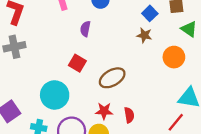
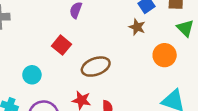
cyan circle: (55, 95) -> (32, 75), size x0.6

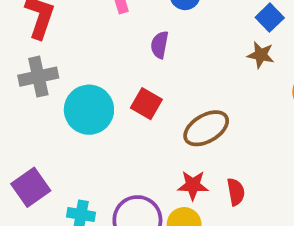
cyan circle: (32, 75) -> (89, 110), moved, size x1.6

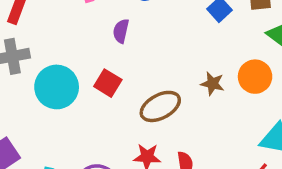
brown star: (261, 55) -> (212, 84), moved

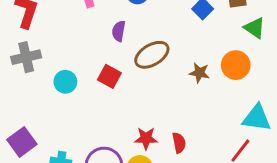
cyan circle: (57, 87) -> (65, 82), size x0.6
brown ellipse: (160, 106) -> (152, 55), moved

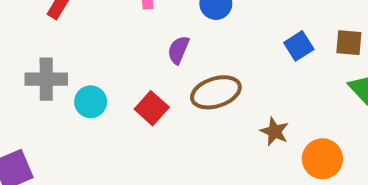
gray cross: (26, 57) -> (46, 79), moved
orange circle: (236, 65) -> (322, 159), moved

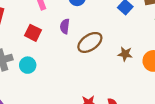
red square: (152, 108) -> (33, 33), moved

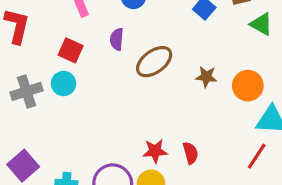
cyan circle: (28, 65) -> (64, 84), moved

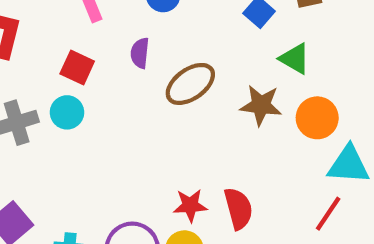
green triangle: (261, 24) -> (295, 59), moved
brown star: (206, 77) -> (261, 105), size x1.4
red semicircle: (191, 153) -> (238, 208), size x1.4

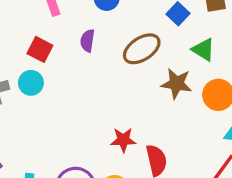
brown ellipse: (190, 84) -> (142, 49), moved
red star: (190, 205) -> (123, 140), moved

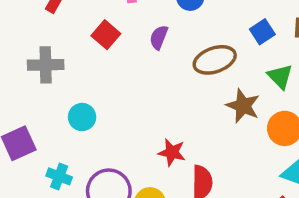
cyan circle: (31, 83) -> (82, 117), moved

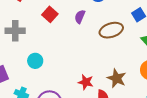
brown star: (243, 106) -> (117, 78), moved

